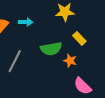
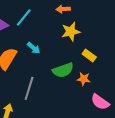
cyan arrow: (26, 22) -> (34, 48), turned 48

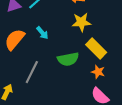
yellow rectangle: (89, 56) -> (96, 49), size x1.5
orange star: (84, 79) -> (98, 72), moved

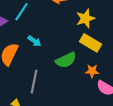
yellow star: (81, 22) -> (85, 18), moved
orange star: (98, 72) -> (92, 71), moved

